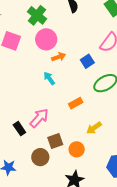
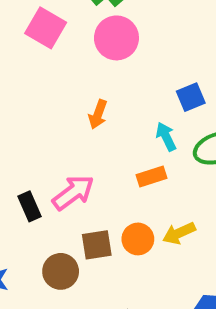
orange arrow: (59, 57) -> (98, 114), moved, turned 120
cyan arrow: (49, 78) -> (166, 137), moved
orange circle: (77, 149) -> (138, 239), moved

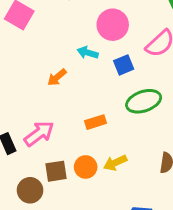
pink circle: (116, 38) -> (113, 25), moved
orange arrow: (98, 114) -> (57, 77), turned 30
cyan arrow: (166, 137) -> (88, 53), moved, turned -48

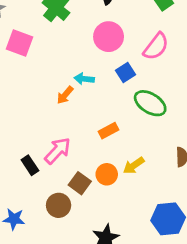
cyan arrow: (88, 53) -> (84, 79), moved
green ellipse: (144, 101) -> (150, 103), turned 60
brown square: (56, 171) -> (80, 183), turned -35

